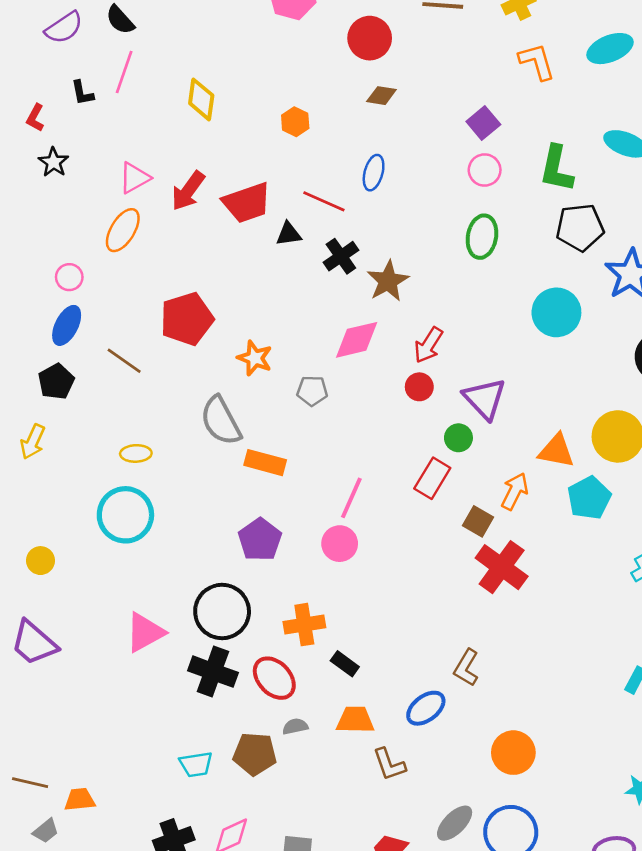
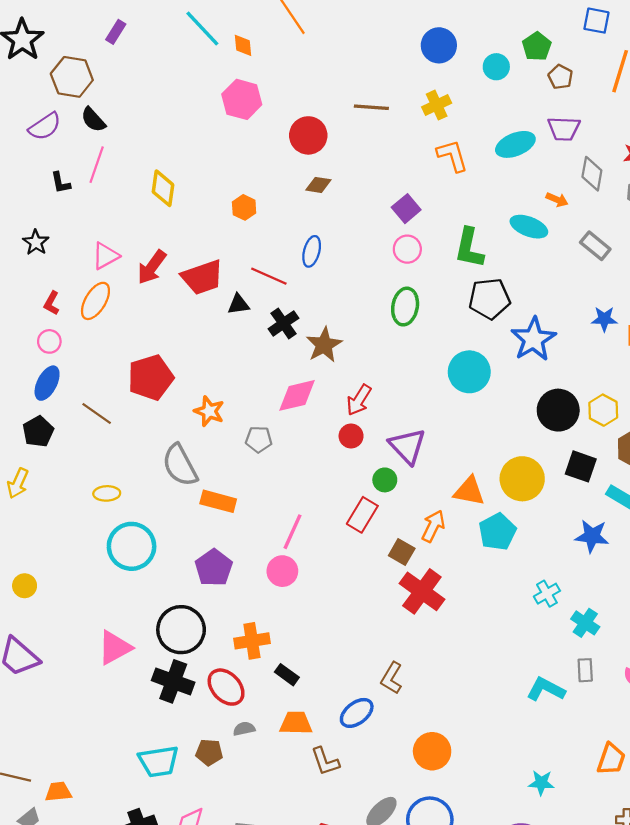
red L-shape: (35, 118) -> (52, 303), moved
cyan circle: (125, 515) -> (132, 546), moved
brown pentagon: (255, 754) -> (209, 752), size x0.7
cyan trapezoid: (196, 764) -> (159, 761), size x1.4

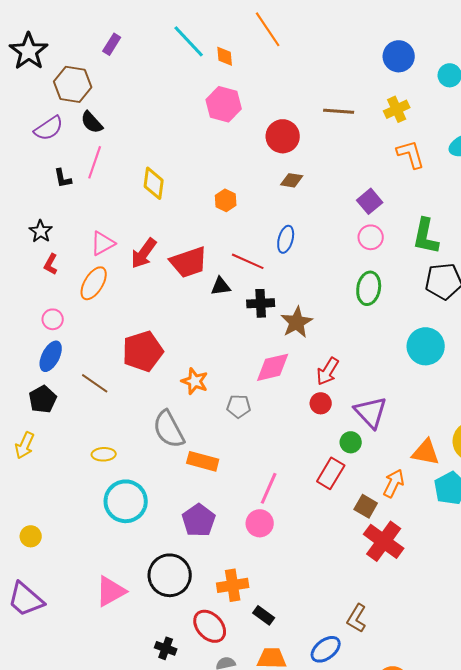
red L-shape: (52, 303) -> (51, 264), moved
black cross: (283, 323) -> (261, 303), turned 32
black cross: (173, 681) -> (166, 648), moved, size x0.6

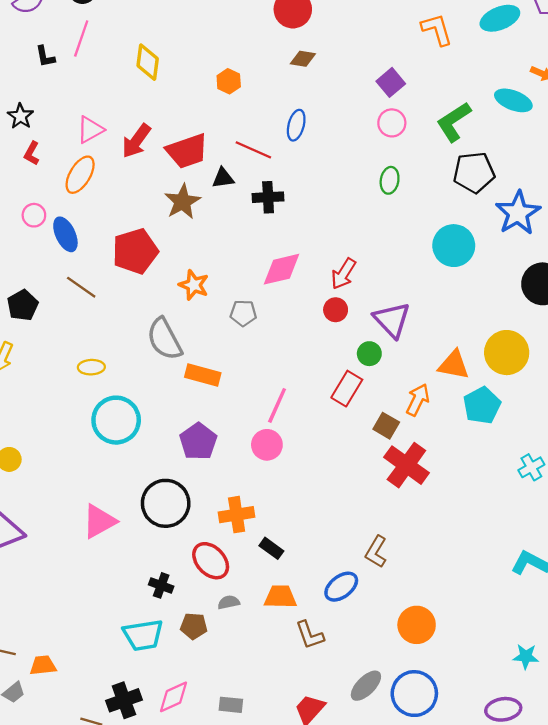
green L-shape: (426, 236) -> (454, 122), turned 45
green ellipse: (369, 288) -> (390, 180), size x0.7
brown star: (297, 322) -> (182, 202), moved
blue ellipse: (51, 356) -> (65, 234), moved, turned -52

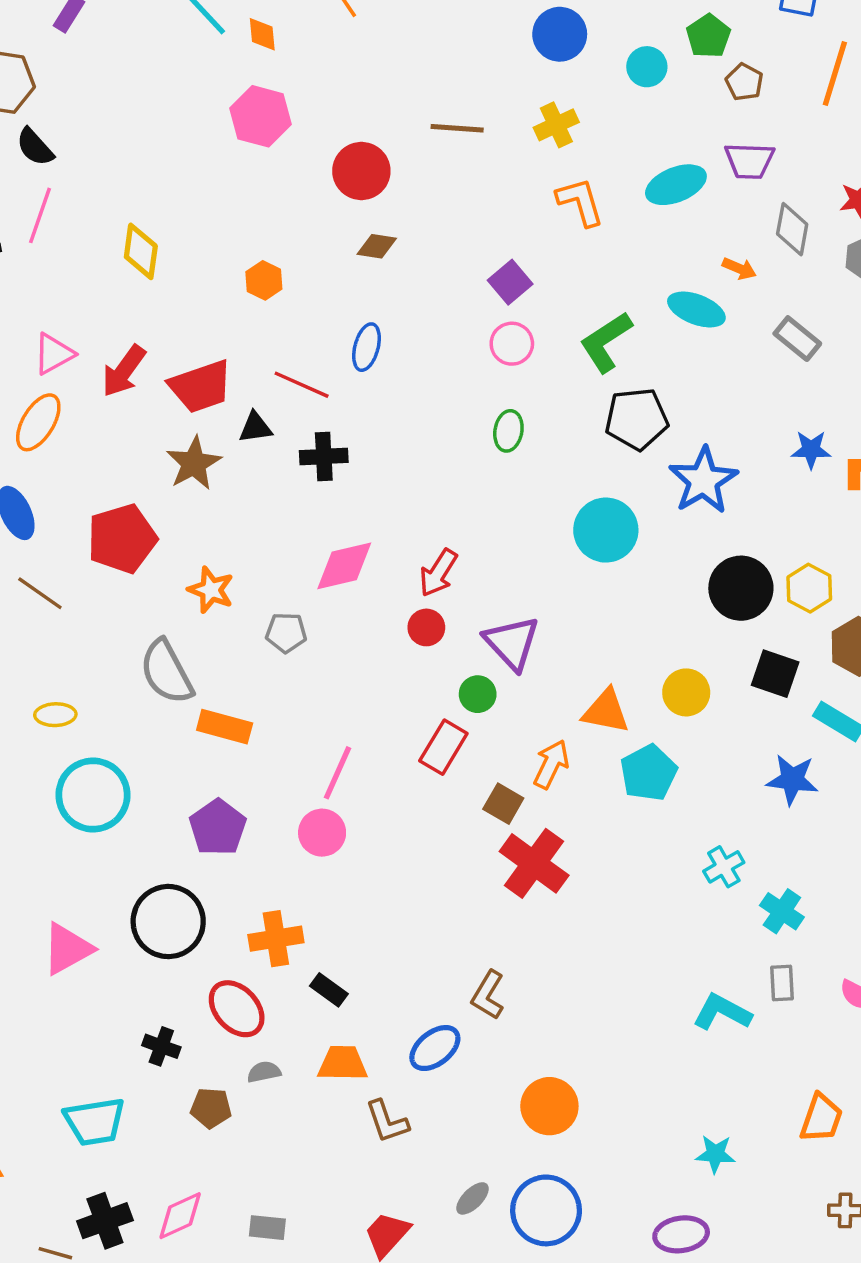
yellow circle: (507, 353) -> (686, 692), size x0.7
cyan trapezoid: (143, 635) -> (95, 1122), moved
gray ellipse: (366, 686) -> (473, 1198), size x0.7

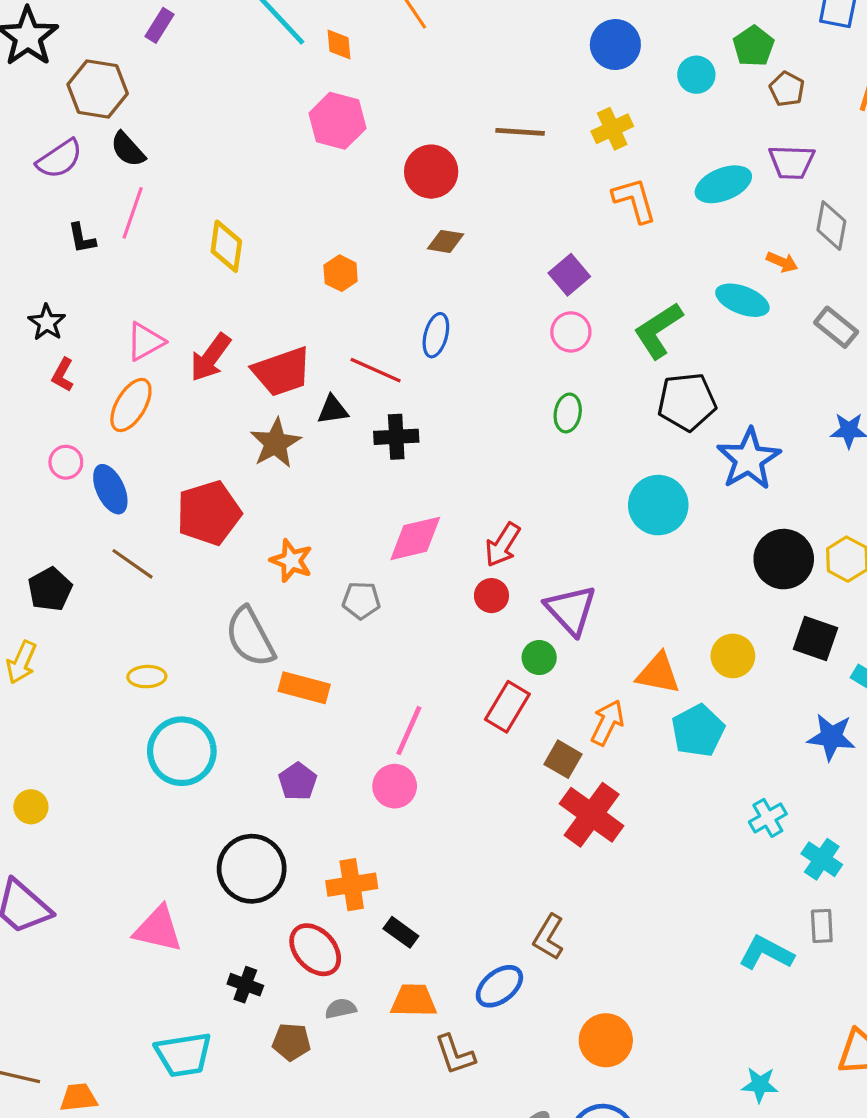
purple pentagon: (218, 827) -> (298, 781), size x0.7
pink triangle: (67, 949) -> (158, 929), moved, turned 42

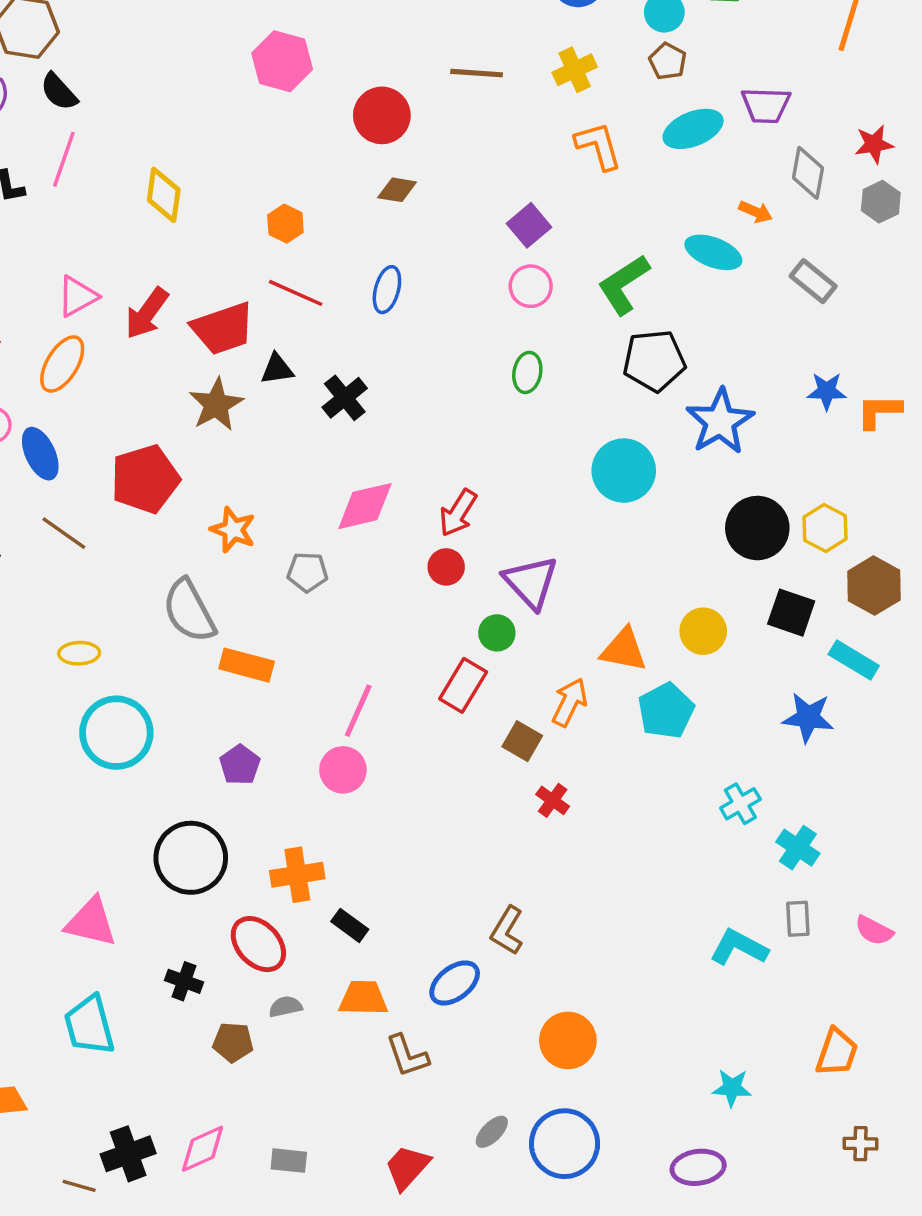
brown pentagon: (787, 89) -> (668, 61), moved
red line: (376, 370) -> (296, 293), moved
black cross: (396, 437) -> (345, 398), turned -36
red cross: (592, 815) -> (553, 800), size x0.5
cyan trapezoid: (183, 1055) -> (89, 1025), moved, turned 84

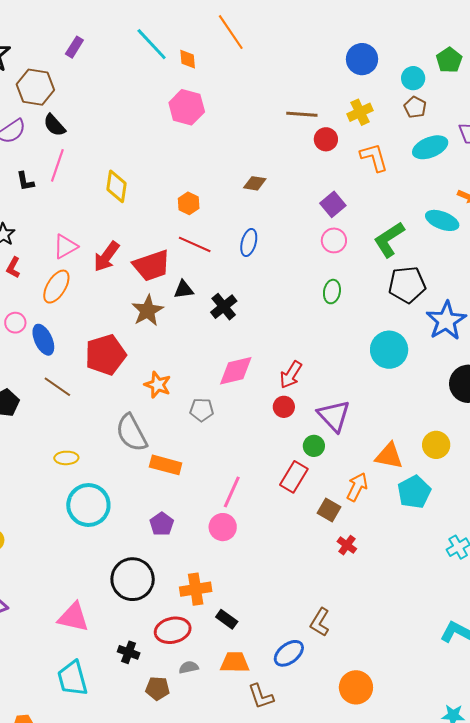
red circle: (382, 115) -> (326, 139), moved, size x0.7
red ellipse: (258, 944) -> (173, 630), turned -60

